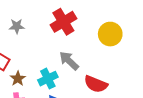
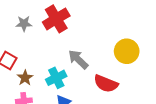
red cross: (63, 22) -> (56, 19), moved
yellow circle: (110, 34) -> (127, 51), moved

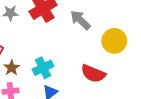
gray arrow: (78, 59) -> (80, 20), moved

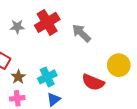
yellow circle: (114, 41) -> (119, 65), moved

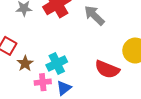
pink cross: (17, 98) -> (43, 82), moved

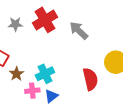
red semicircle: (107, 69) -> (90, 79), turned -125

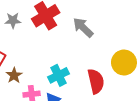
cyan cross: (45, 74) -> (58, 75), moved

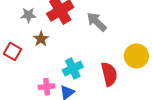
brown star: (14, 75) -> (41, 39), moved

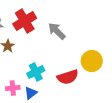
red semicircle: (109, 74) -> (68, 77), turned 85

